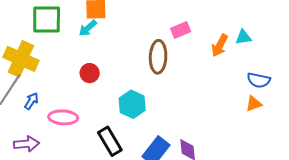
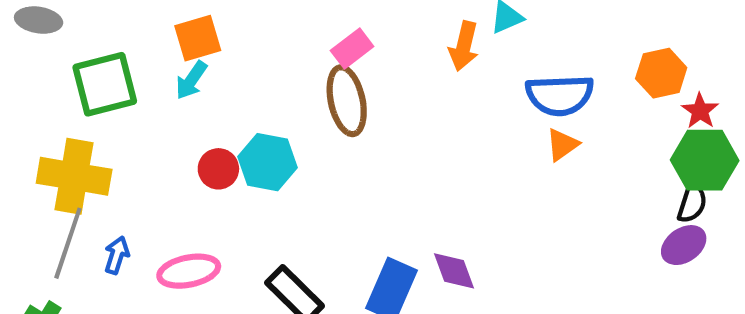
pink rectangle: (181, 30) -> (352, 48), moved
blue semicircle: (259, 80) -> (560, 95), size x1.4
cyan hexagon: (132, 104) -> (268, 162), moved

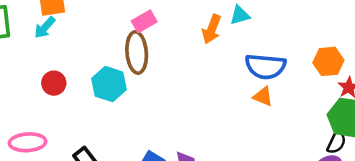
orange triangle: (562, 145) -> (263, 96), turned 50
cyan hexagon: (268, 162) -> (109, 84), moved

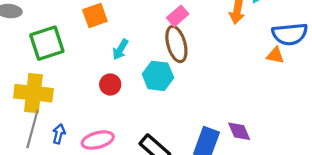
cyan arrow: (45, 27) -> (120, 49), moved
orange triangle: (263, 96) -> (275, 55), moved

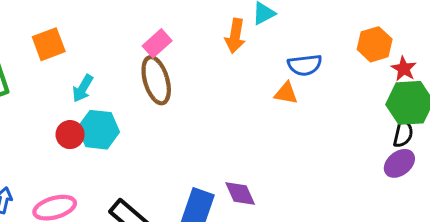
blue semicircle: (290, 34) -> (305, 65), size x0.7
cyan hexagon: (158, 76) -> (99, 130), moved

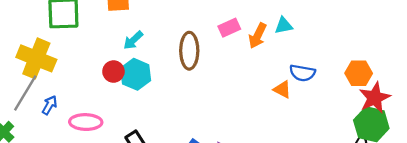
pink rectangle: (157, 43) -> (229, 28), moved
red star: (404, 69) -> (375, 98), size x1.6

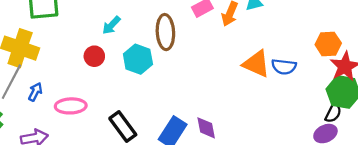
blue semicircle: (302, 73) -> (284, 67), moved
cyan hexagon: (136, 74) -> (138, 59), moved
orange triangle: (282, 89) -> (256, 64), size x1.6

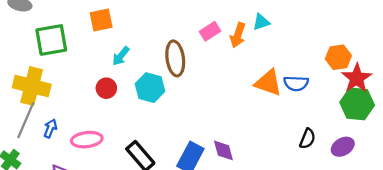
black semicircle: (333, 113) -> (307, 139), moved

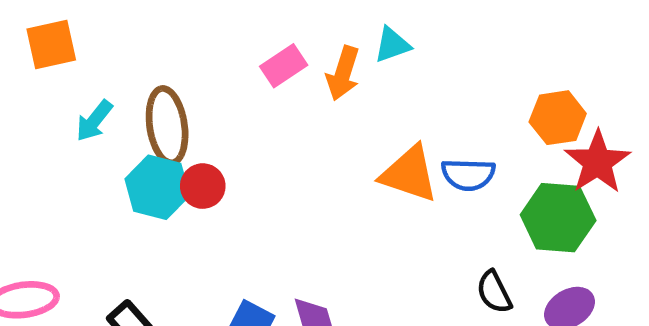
brown ellipse: (175, 58) -> (167, 126), moved
red circle: (106, 88) -> (203, 186), moved
green hexagon: (357, 104) -> (558, 218), moved
black semicircle: (307, 139) -> (494, 292), turned 132

